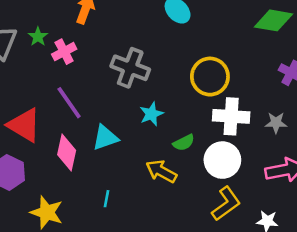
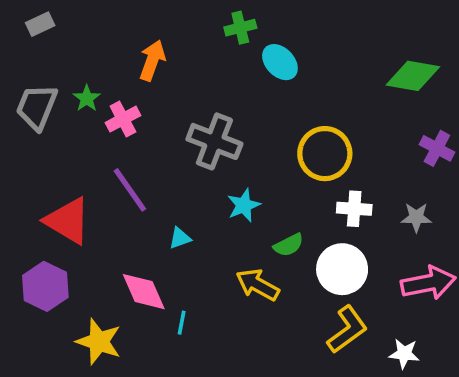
white cross: (231, 116) -> (354, 209), size x0.7
cyan triangle: (105, 138) -> (180, 238), size x0.6
pink diamond: (67, 153) -> (144, 292), moved, turned -36

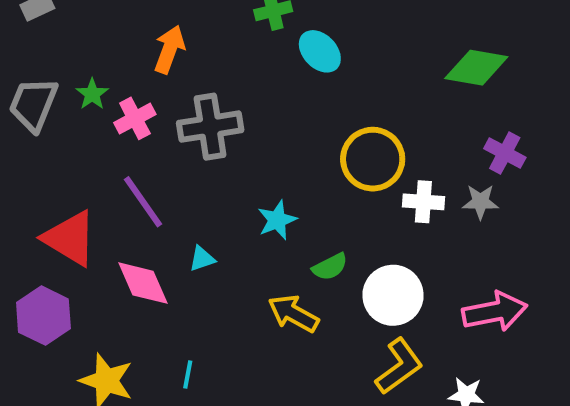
gray cross: (214, 141) -> (210, 127), moved, turned -30
white cross: (354, 209) -> (423, 202), moved
gray star: (416, 217) -> (480, 202), moved
pink diamond: (144, 292) -> (143, 283), moved
cyan line: (182, 323) -> (188, 375), moved

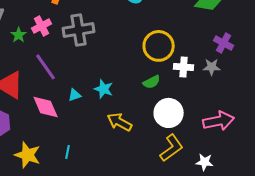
green star: (92, 94) -> (19, 35), moved
cyan star: (277, 220) -> (104, 89), moved, turned -30
green semicircle: (330, 267) -> (152, 82), moved

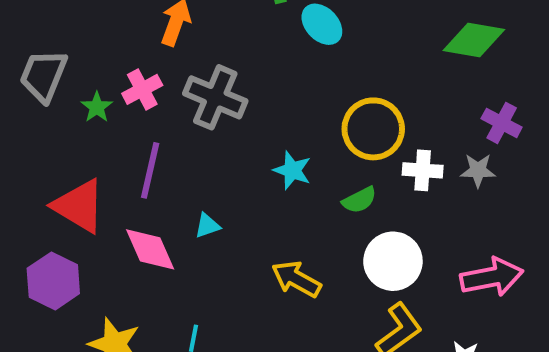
gray cross: (79, 30) -> (215, 97), turned 32
purple line: (46, 67) -> (150, 170), turned 48
cyan star: (104, 89) -> (292, 170), moved

